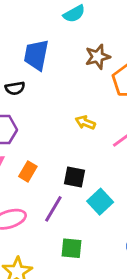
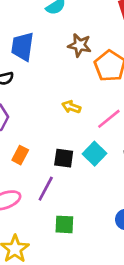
brown star: (98, 57) -> (80, 45), turned 30
cyan square: (100, 202) -> (95, 154), moved

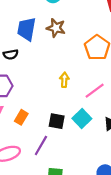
brown star: (80, 45) -> (56, 28), moved
yellow arrow: (71, 107) -> (64, 80), turned 72

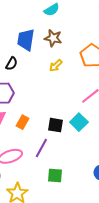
black semicircle: (11, 54) -> (12, 64), turned -48
yellow arrow: (64, 80) -> (56, 66), moved, turned -136

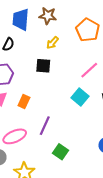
black square: (56, 125) -> (43, 66), moved
green square: (55, 175) -> (61, 152), turned 35

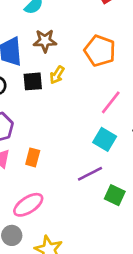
black square: (43, 66) -> (33, 81), moved
purple line: (45, 126) -> (90, 174), moved, turned 48
green square: (61, 152) -> (115, 195), moved

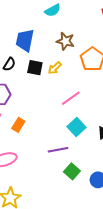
brown star: (45, 41) -> (65, 41), moved
pink line: (111, 102) -> (71, 98), moved

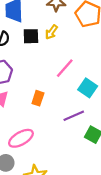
pink line: (71, 98) -> (65, 68), moved
orange rectangle: (18, 125) -> (38, 98), moved

